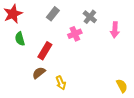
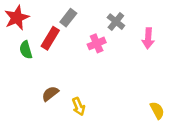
red rectangle: (45, 51) -> (50, 38), moved

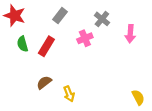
red star: (17, 18) -> (15, 16), turned -30
red rectangle: (50, 38) -> (46, 46), moved

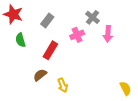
gray rectangle: (60, 16) -> (47, 20), moved
pink arrow: (130, 34) -> (108, 34), moved
red rectangle: (46, 46) -> (50, 50), moved

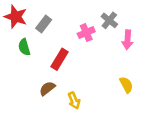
gray rectangle: (47, 20) -> (44, 24), moved
pink cross: (77, 35) -> (86, 33), moved
yellow semicircle: (125, 88) -> (126, 85), moved

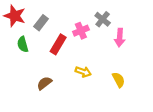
red rectangle: (59, 59) -> (58, 44), moved
yellow arrow: (74, 101) -> (83, 72), moved, turned -49

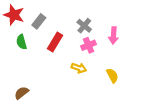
gray cross: (103, 19) -> (84, 26), moved
pink cross: (81, 31) -> (89, 45), moved
brown semicircle: (44, 83) -> (21, 93), moved

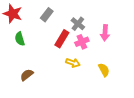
gray rectangle: (39, 21) -> (47, 15), moved
red rectangle: (55, 42) -> (62, 39), moved
brown semicircle: (21, 93) -> (27, 75), moved

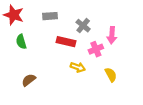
gray rectangle: (47, 15) -> (50, 16), turned 48
red rectangle: (62, 39) -> (66, 42), turned 72
pink cross: (82, 42) -> (96, 49), moved

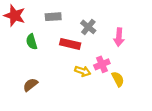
green semicircle: (21, 42) -> (32, 42), moved
pink cross: (96, 49) -> (102, 64), moved

